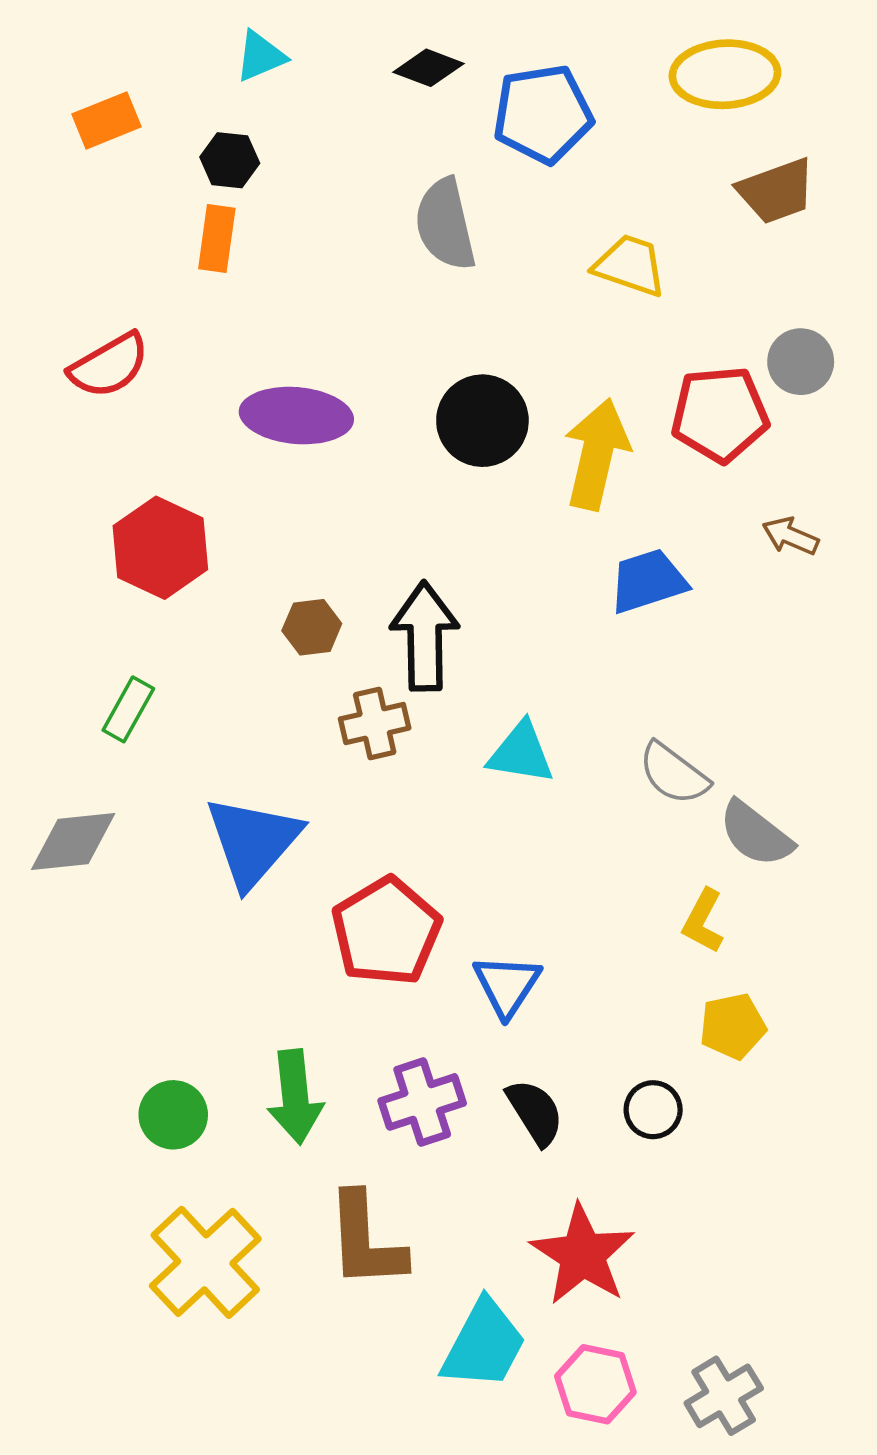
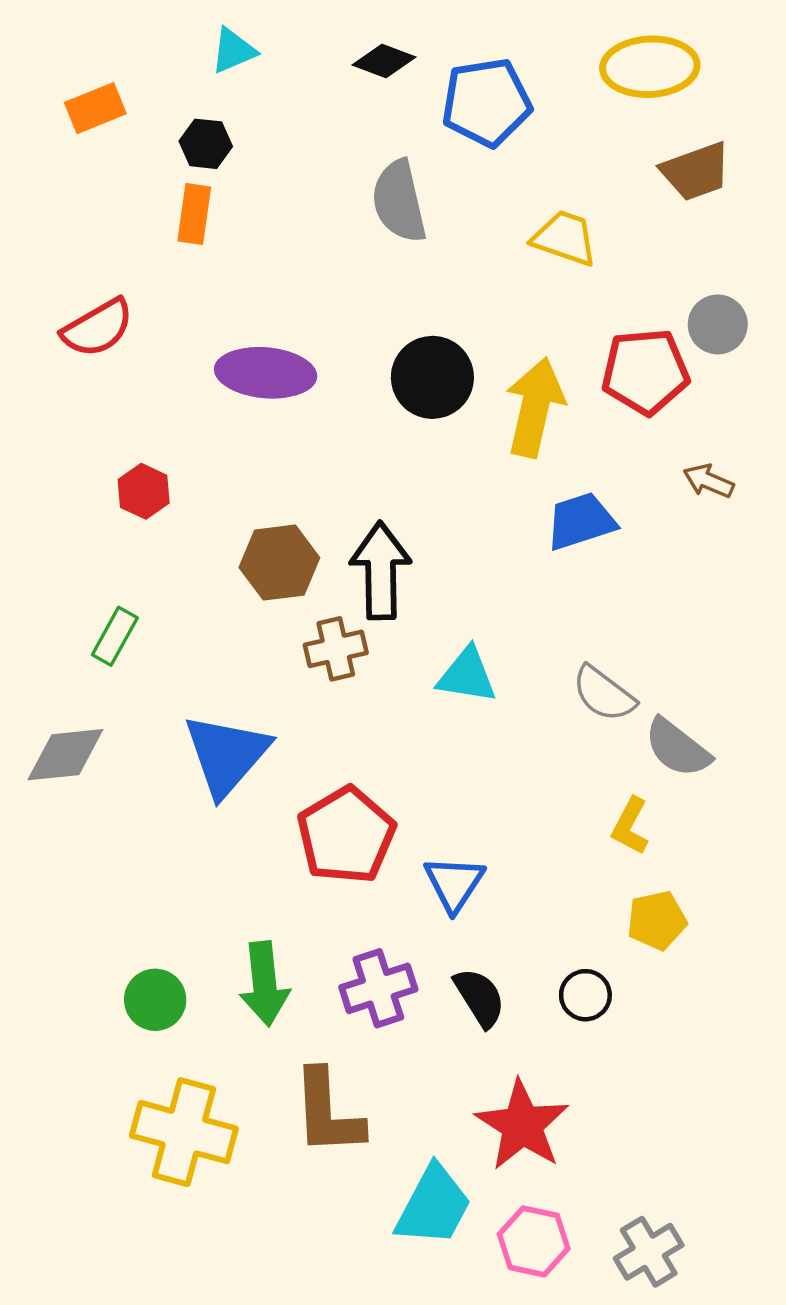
red hexagon: (160, 548) -> (144, 491), size x0.6
brown hexagon: (312, 627) -> (279, 563), size x1.5
yellow cross: (205, 1262) -> (184, 1132), turned -32

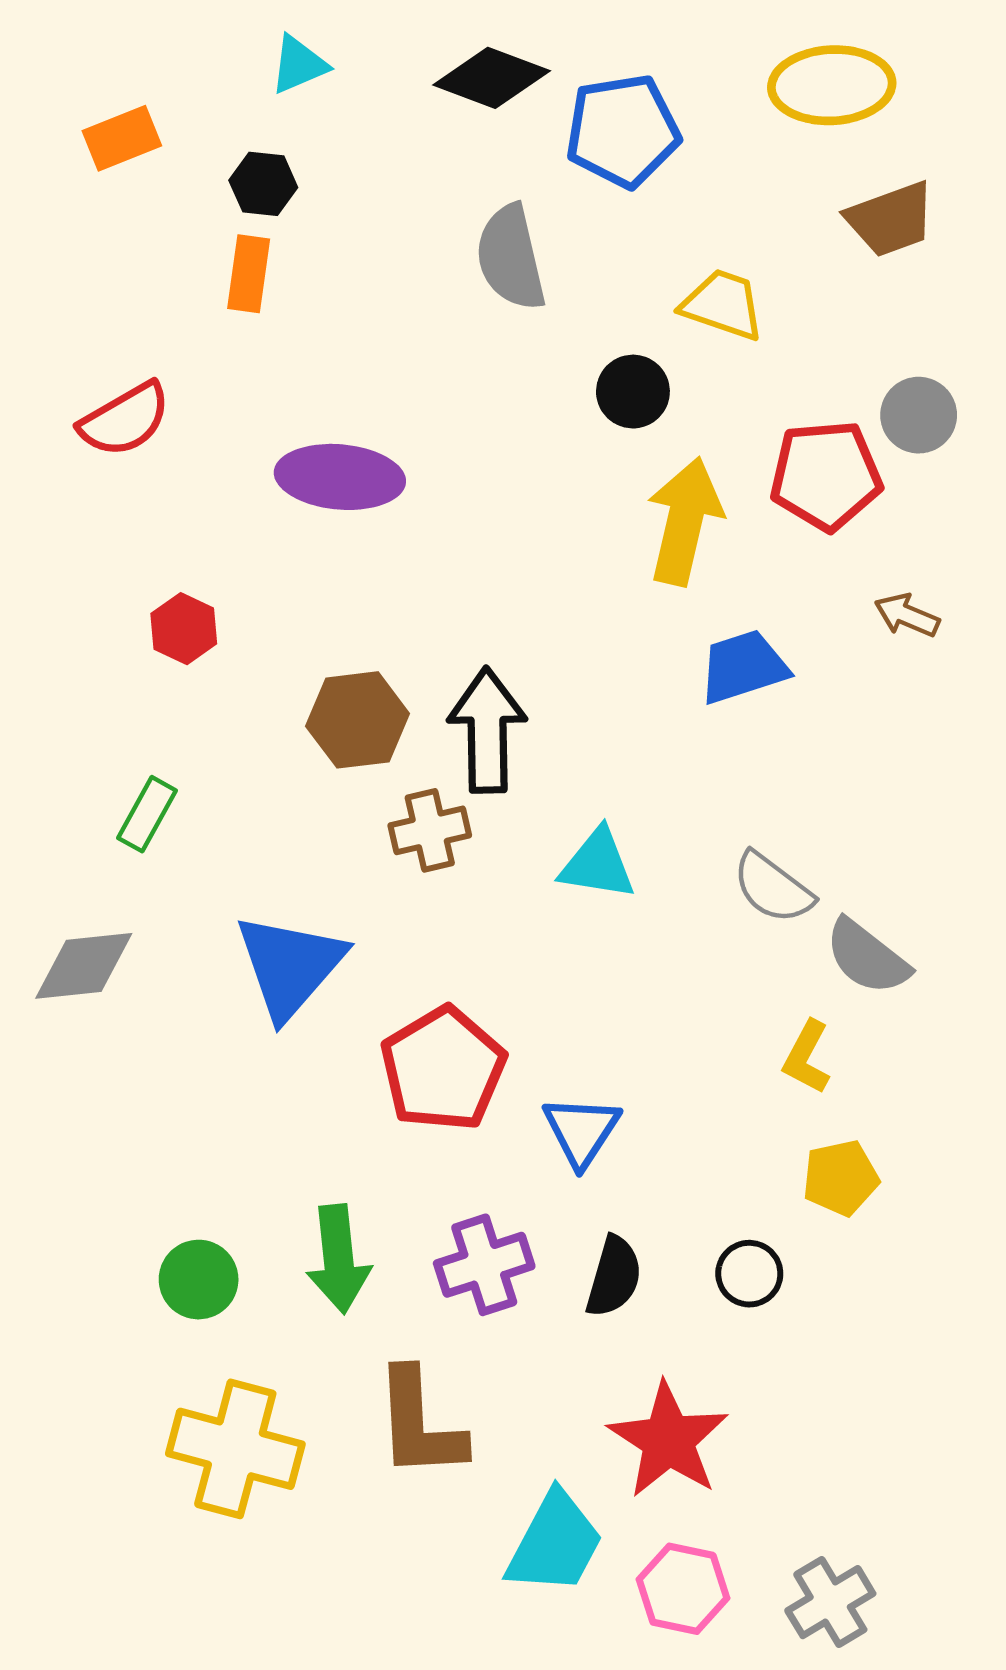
black diamond: (384, 61) -> (492, 78), size x1.4
black circle: (432, 377) -> (633, 392), moved, size x0.7
black semicircle: (480, 997) -> (614, 1277), turned 48

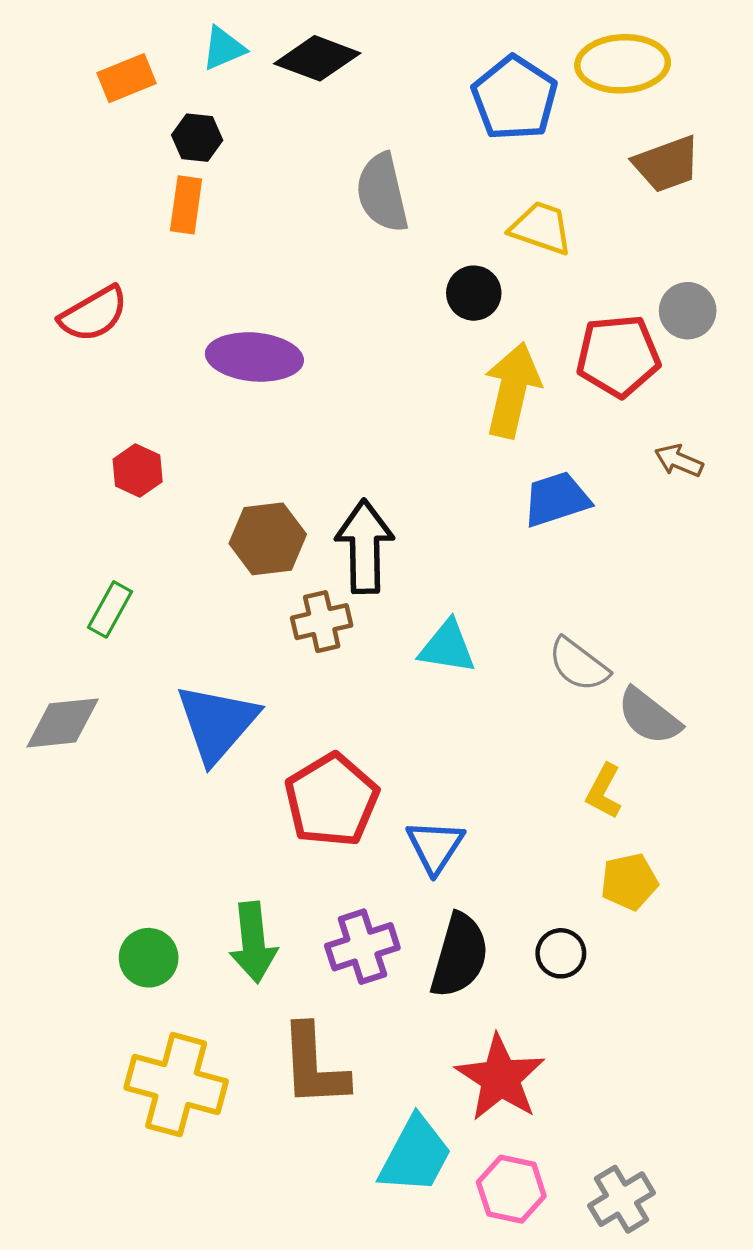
black diamond: (492, 78) -> (317, 58), moved
blue pentagon: (623, 131) -> (515, 98), moved, turned -30
orange rectangle: (122, 138) -> (127, 78), moved
black semicircle: (614, 1277) -> (459, 956), size x1.4

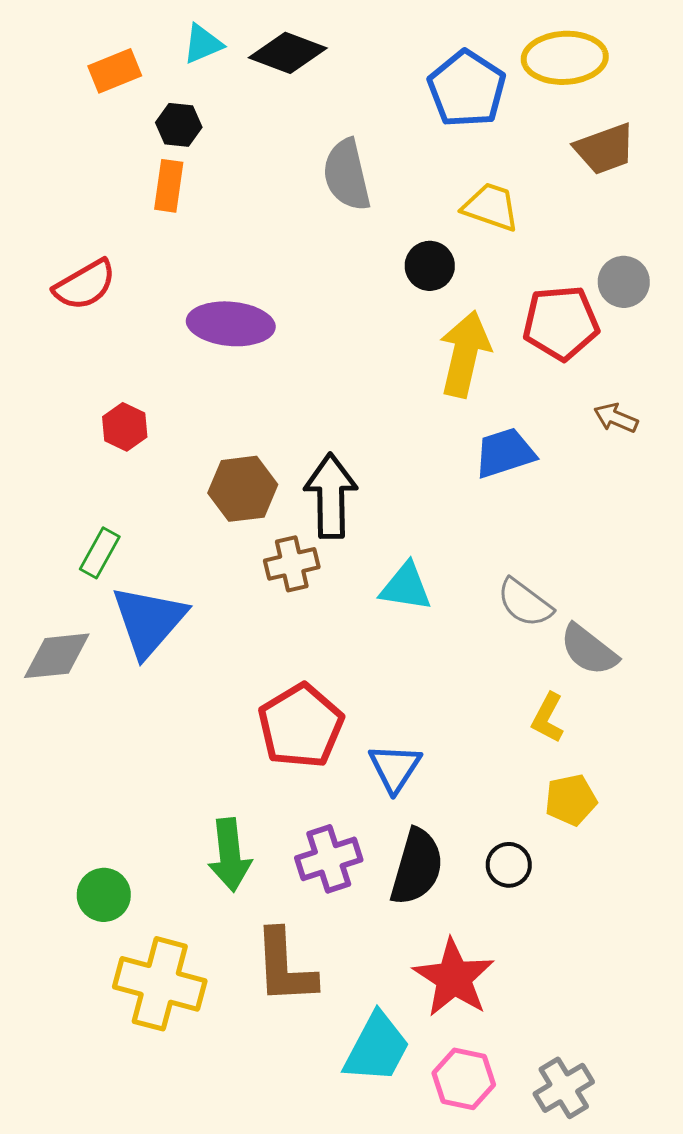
blue triangle: (217, 723) -> (149, 621), moved
green circle: (149, 958) -> (104, 895), moved

